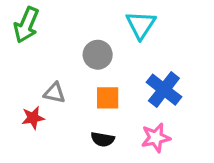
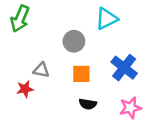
cyan triangle: (141, 25) -> (107, 19), turned 30
pink star: (156, 138) -> (130, 108), moved
black semicircle: (103, 139) -> (88, 104), moved

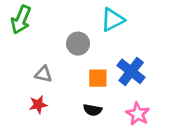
orange square: (81, 74) -> (98, 78), moved
red star: (25, 89) -> (38, 105), moved
pink star: (130, 108) -> (138, 114), turned -30

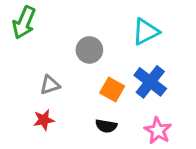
cyan triangle: (113, 20) -> (146, 32), moved
gray triangle: (44, 74) -> (50, 85), turned -30
orange square: (98, 78) -> (112, 89), turned 30

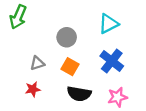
orange square: (112, 89) -> (70, 67), moved
black semicircle: (106, 126) -> (79, 94), size x1.5
pink star: (158, 131) -> (117, 97), turned 30

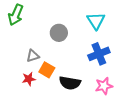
cyan triangle: (108, 24) -> (96, 21), turned -36
blue cross: (112, 61) -> (99, 54), turned 30
orange square: (70, 67) -> (47, 70), moved

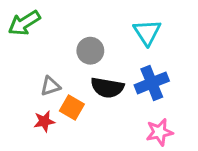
green arrow: (16, 15) -> (24, 23), turned 35
black semicircle: (70, 83) -> (107, 88), moved

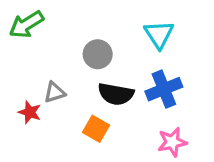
orange square: (72, 108) -> (96, 129), moved
red star: (44, 121) -> (30, 112), moved, turned 30

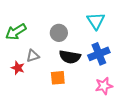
green arrow: (26, 24) -> (16, 32), moved
orange square: (96, 129) -> (58, 78), turned -35

